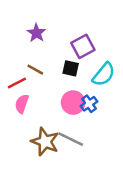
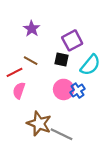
gray line: (71, 139) -> (61, 134), moved

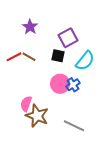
red line: (15, 72) -> (14, 57), moved
pink semicircle: (19, 91) -> (26, 104), moved
gray line: (61, 134) -> (74, 126), moved

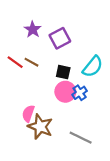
purple square: (68, 38) -> (60, 38), moved
black square: (58, 56) -> (63, 72), moved
red line: (14, 57) -> (15, 62), turned 63

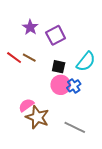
pink semicircle: (28, 114) -> (26, 105), turned 35

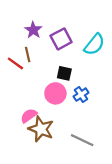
brown line: (29, 58) -> (28, 54), moved, turned 48
cyan semicircle: (86, 62) -> (94, 44), moved
pink circle: (61, 85) -> (55, 93), moved

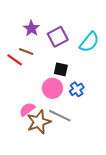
brown line: (28, 54) -> (26, 51), turned -56
brown star: (41, 129) -> (39, 122), turned 30
gray line: (82, 140) -> (60, 116), moved

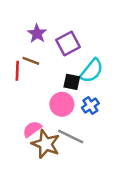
cyan semicircle: (89, 42) -> (92, 71), moved
red line: (15, 60) -> (17, 71), turned 56
brown star: (39, 122) -> (46, 144), turned -30

